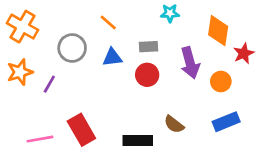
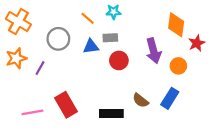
cyan star: (170, 13) -> (114, 12), moved
gray rectangle: (148, 47) -> (110, 38), moved
blue rectangle: (226, 122) -> (170, 98), moved, turned -36

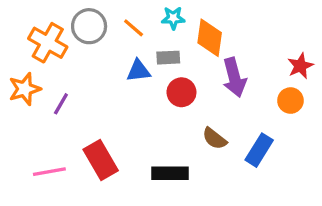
orange cross: (18, 22) -> (48, 43), moved
orange diamond: (176, 25) -> (210, 38), moved
gray circle: (58, 39) -> (89, 26), moved
orange circle: (178, 66) -> (290, 101), moved
brown semicircle: (141, 100) -> (215, 139), moved

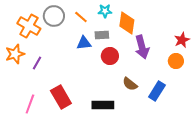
pink line: (49, 172) -> (30, 104), turned -60

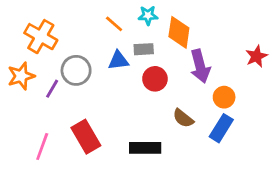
gray circle: (54, 16) -> (76, 70), moved
orange circle: (176, 61) -> (224, 97), moved

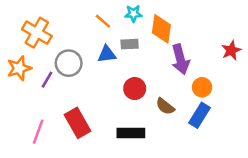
red circle: (155, 79) -> (135, 89), moved

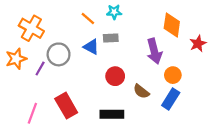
orange diamond: (161, 29) -> (172, 25), moved
blue triangle: (107, 54) -> (91, 47), turned 35

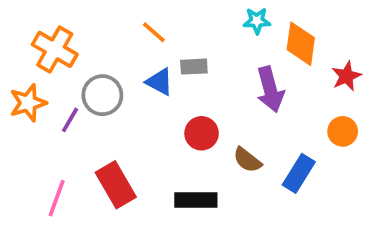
cyan star: (114, 12) -> (257, 21), moved
orange circle: (173, 75) -> (343, 131), moved

